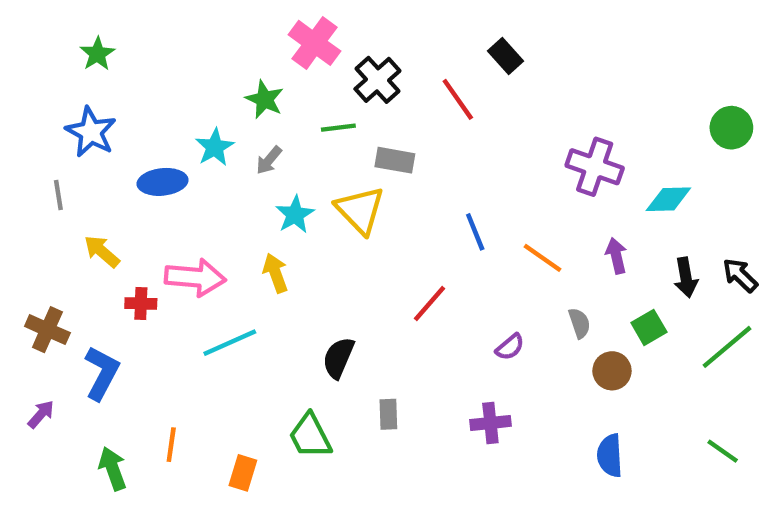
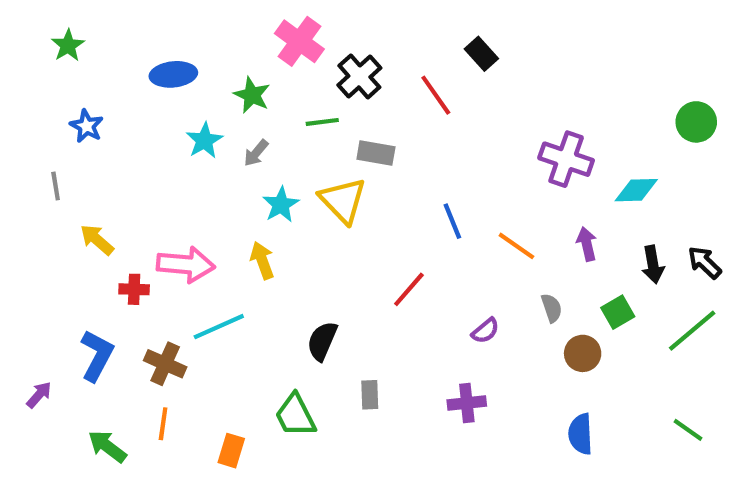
green star: (97, 54) -> (68, 45), moved
blue star: (91, 132) -> (87, 126), size x0.7
blue ellipse: (163, 182) -> (173, 74), moved
brown cross: (47, 330) -> (165, 364), moved
green arrow: (113, 469) -> (107, 446), turned -33

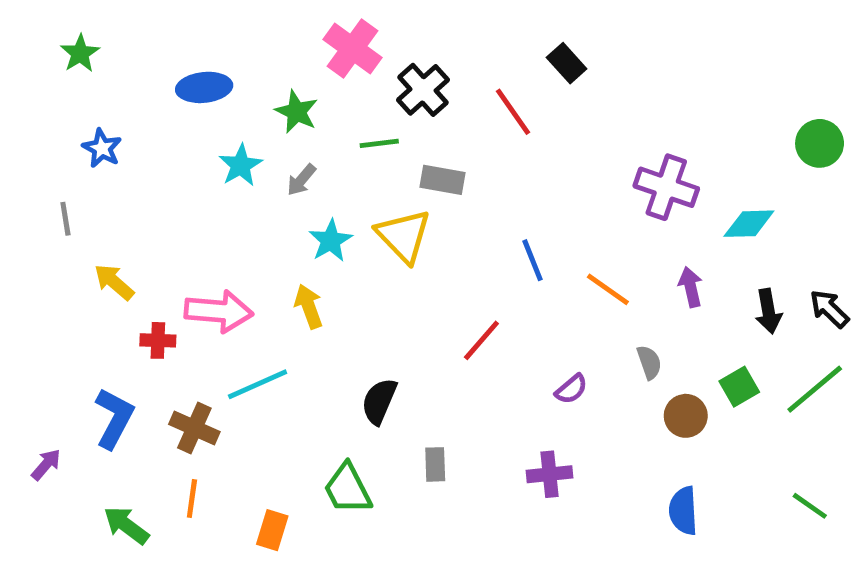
green square: (618, 312) -> (739, 387), moved

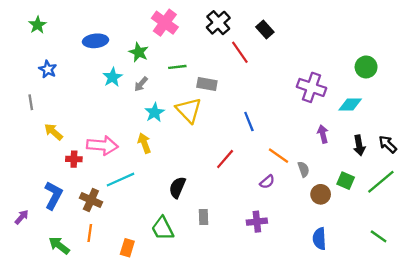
black cross: (423, 90) -> (218, 23), moved
green circle: (820, 143) -> (366, 67), moved
orange line: (608, 289) -> (279, 156), moved
green square: (739, 387) -> (346, 181), turned -36

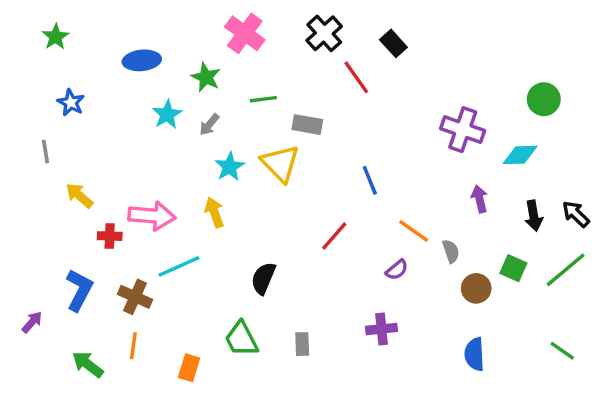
gray rectangle: (203, 217) -> (302, 344), moved

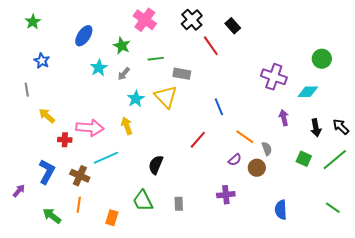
blue ellipse: (142, 60) -> (84, 36), turned -50
brown circle: (476, 288) -> (257, 168), moved

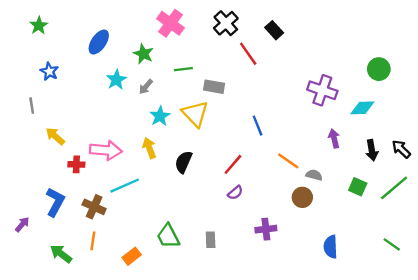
gray semicircle: (267, 149) -> (314, 175), turned -56
purple semicircle: (235, 160) -> (235, 193), moved
black semicircle: (156, 165) -> (183, 162), moved
orange rectangle: (112, 218) -> (132, 256), turned 35

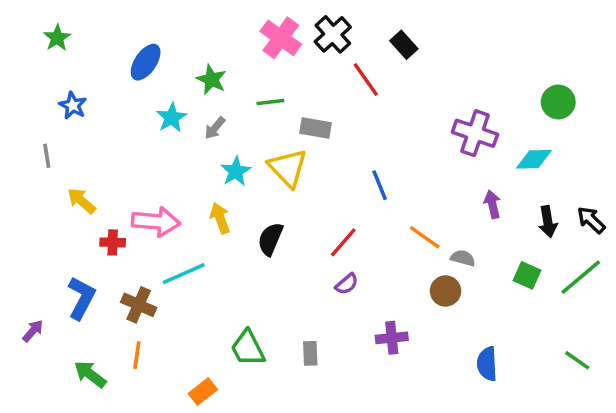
pink cross: (171, 23) -> (281, 38), moved
orange rectangle: (132, 256) -> (203, 392), moved

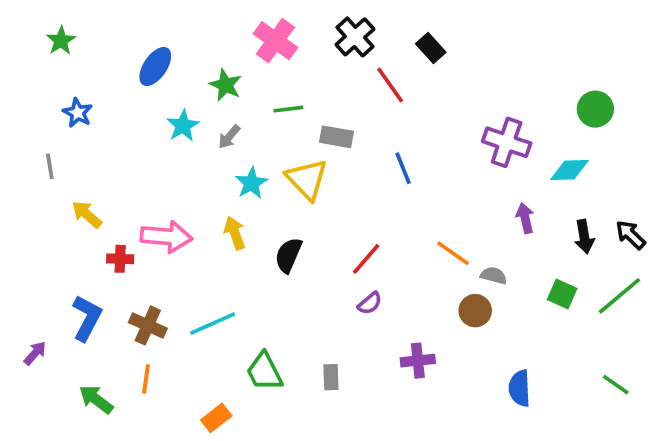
pink cross: (281, 38) -> (275, 41), moved
blue line: (380, 185) -> (403, 168), moved
cyan line: (184, 274) -> (213, 324), moved

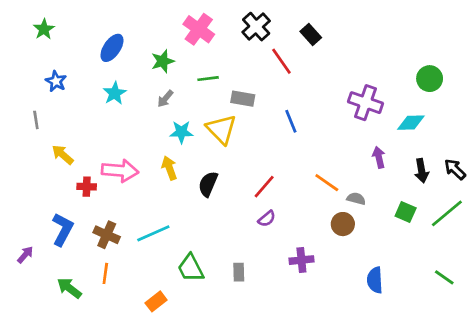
green star: (226, 85) -> (163, 61), turned 30
cyan star: (183, 126) -> (115, 93), moved
cyan star: (251, 183) -> (181, 132), turned 30

